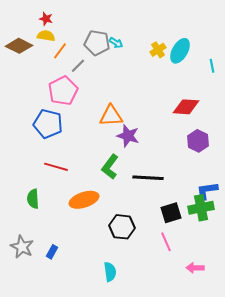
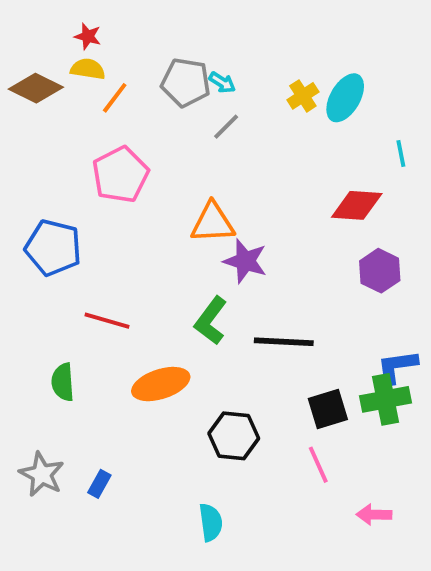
gray line: (78, 66) -> (226, 127), moved
cyan line: (212, 66) -> (401, 154), moved
blue pentagon: (48, 124) -> (53, 248), moved

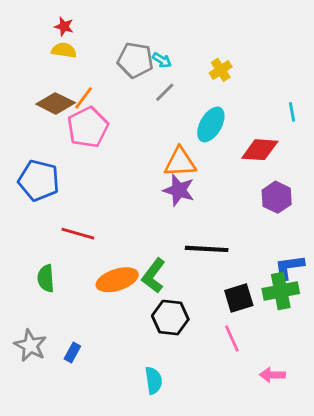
brown diamond: (36, 88) -> (56, 103), moved
orange line: (115, 98) -> (84, 98), moved
cyan ellipse: (345, 98) -> (211, 124), moved
orange triangle: (213, 223) -> (180, 162), moved
green L-shape: (211, 321) -> (154, 276), moved

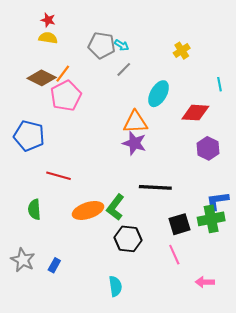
yellow cross: (221, 70) -> (182, 51), moved

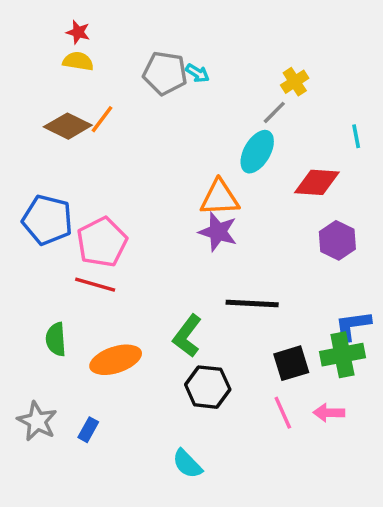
gray line: (124, 69) -> (274, 112), moved
pink pentagon: (66, 96) -> (102, 242), moved
orange ellipse: (88, 210) -> (116, 360), moved
pink arrow: (205, 282) -> (329, 413), moved
cyan semicircle: (115, 286) -> (187, 464), turned 144

